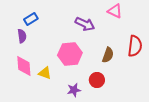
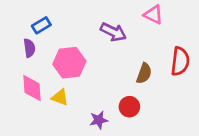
pink hexagon: (70, 54) -> (69, 63), moved

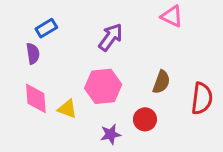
purple arrow: (113, 32) -> (111, 37), moved, turned -80
red semicircle: (180, 61) -> (202, 98), moved
pink hexagon: (69, 63) -> (103, 86), moved

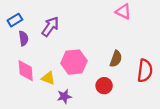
blue rectangle: (46, 28) -> (15, 20), moved
purple arrow: (111, 37) -> (50, 27), moved
purple star: (111, 134) -> (64, 96), moved

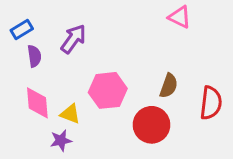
red circle: (104, 86) -> (152, 125), size x1.5
purple star: (64, 96) -> (61, 140), moved

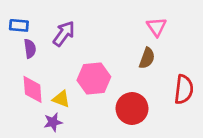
pink triangle: (180, 17) -> (157, 27), moved, turned 30
blue rectangle: (22, 30) -> (19, 25), turned 36
brown semicircle: (169, 86) -> (147, 58), moved

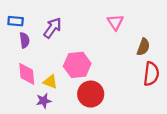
pink triangle: (157, 27) -> (115, 22), moved
brown semicircle: (147, 58) -> (143, 47), moved
red circle: (132, 108) -> (91, 94), moved

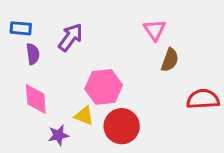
brown semicircle: (143, 47) -> (170, 60), moved
red semicircle: (151, 74) -> (203, 99), turned -100
yellow triangle: (50, 82) -> (84, 116), moved

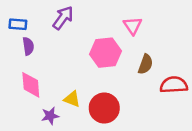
purple arrow: (70, 37) -> (63, 18), moved
brown semicircle: (170, 60) -> (145, 64), moved
pink hexagon: (104, 87) -> (106, 53), moved

